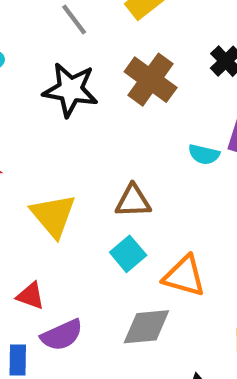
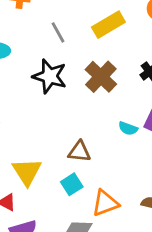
yellow triangle: (53, 215) -> (27, 172), moved
orange triangle: (184, 276) -> (105, 203), turned -44

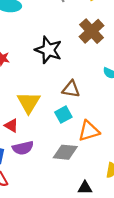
black star: (50, 76) -> (48, 50), moved

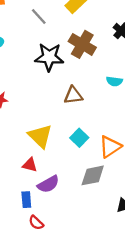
black star: (48, 50) -> (49, 57), moved
brown triangle: (71, 89) -> (73, 95), moved

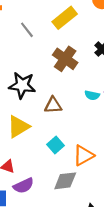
black star: (49, 57) -> (22, 85), moved
yellow triangle: (40, 136) -> (18, 127), moved, turned 40

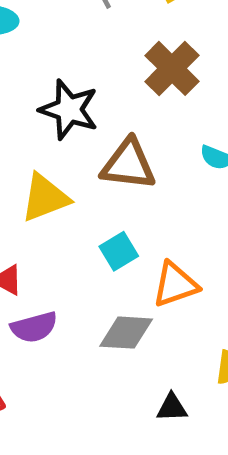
brown triangle: (53, 105) -> (128, 164), size x1.4

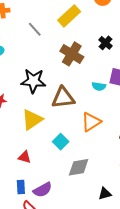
cyan square: (119, 251) -> (61, 142), moved
orange triangle: (175, 284) -> (91, 122), moved
purple semicircle: (34, 327) -> (43, 190), moved

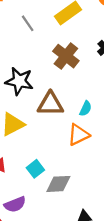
cyan semicircle: (99, 86) -> (86, 109), moved, turned -80
cyan square: (61, 142) -> (35, 169), moved

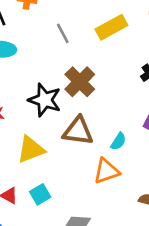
brown cross: (66, 56) -> (80, 82), moved
cyan square: (35, 169) -> (40, 194), moved

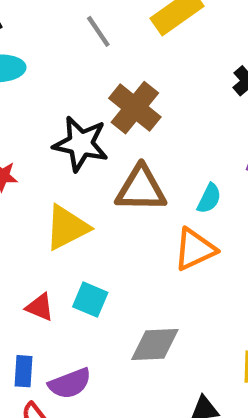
cyan square: (40, 194) -> (90, 300), turned -30

